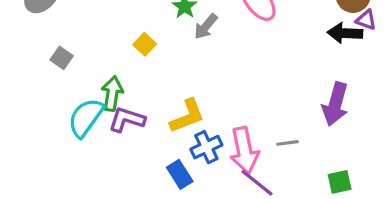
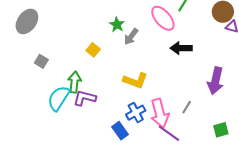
black arrow: (345, 33) -> (181, 48), moved
yellow L-shape: (187, 116) -> (135, 81), moved, turned 45
gray line: (287, 143) -> (187, 107), turned -48

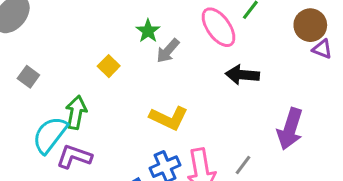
purple L-shape: (85, 98) -> (74, 157), moved

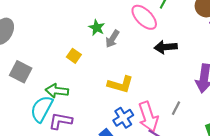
gray square: (28, 77) -> (21, 72), size x1.5
green arrow: (76, 112) -> (57, 91), turned -85

